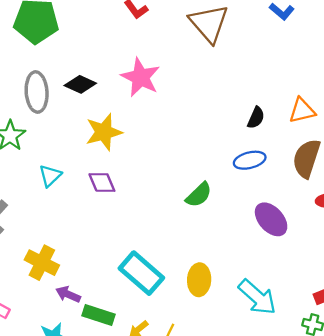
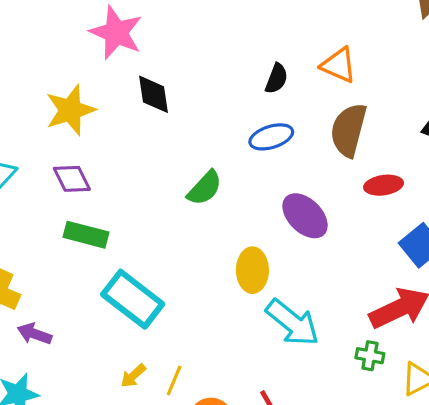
black diamond: (80, 84) -> (154, 94), moved, turned 60
orange triangle: (302, 111) -> (339, 65), turned 40
yellow ellipse: (199, 280) -> (252, 270), moved
green rectangle: (99, 315) -> (86, 235), moved

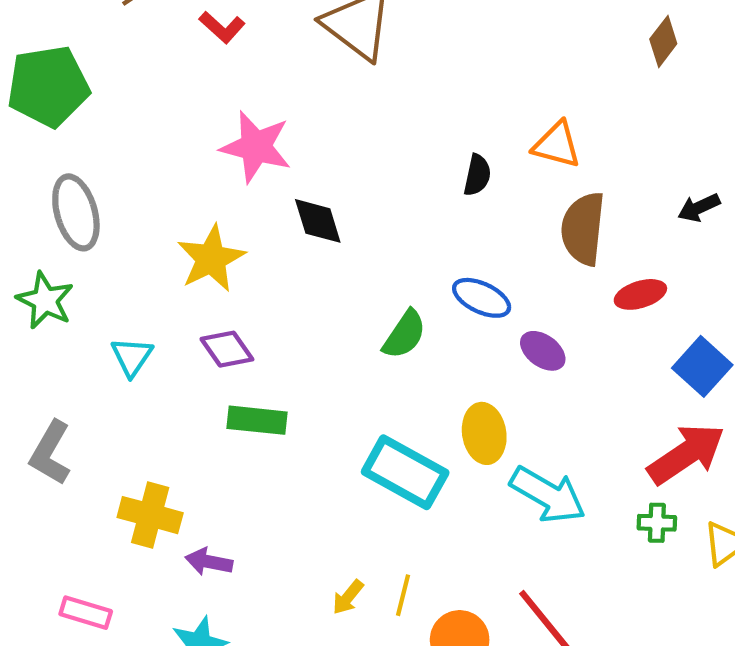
blue ellipse: (271, 137) -> (482, 298), moved, turned 51
purple ellipse: (305, 216) -> (543, 351), size x0.7
cyan rectangle: (133, 299) -> (405, 472), moved

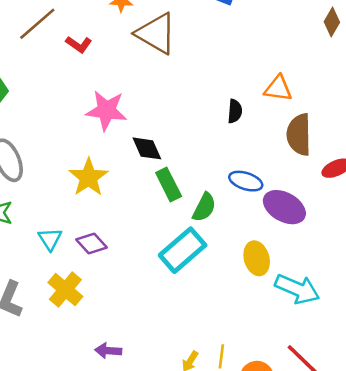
purple diamond: (227, 349) -> (91, 243), moved
purple ellipse: (543, 351) -> (284, 207), size x1.6
green rectangle: (257, 420) -> (169, 185), moved, turned 64
cyan rectangle: (405, 472) -> (183, 250), moved, turned -63
yellow cross: (150, 515) -> (65, 290), moved, turned 32

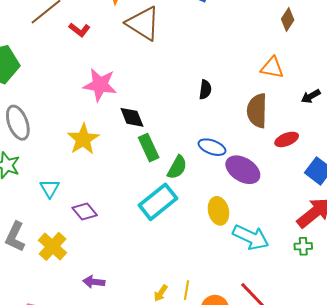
orange triangle: (278, 88) -> (272, 68), moved
purple diamond: (91, 243) -> (85, 211), moved
yellow cross: (65, 290) -> (53, 246), moved

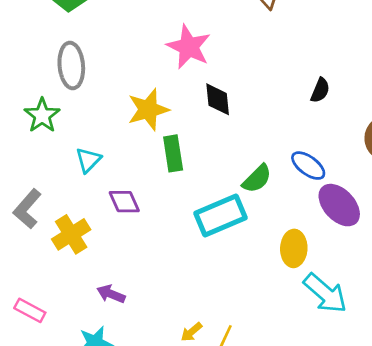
green rectangle: (149, 148) -> (173, 153), moved

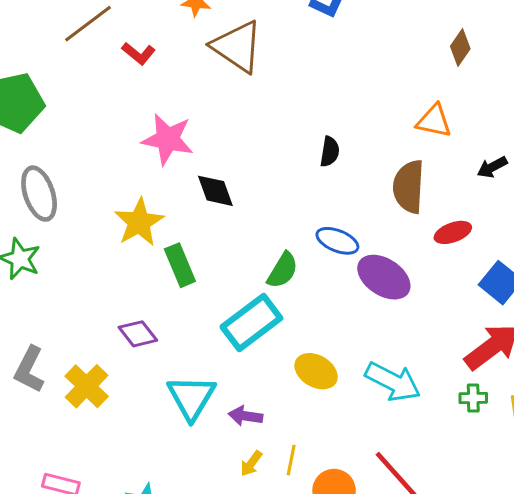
cyan triangle: (88, 160) -> (191, 397), moved, size x1.6
yellow ellipse: (294, 248) -> (316, 371), moved, turned -48
purple arrow: (111, 294) -> (246, 416), moved

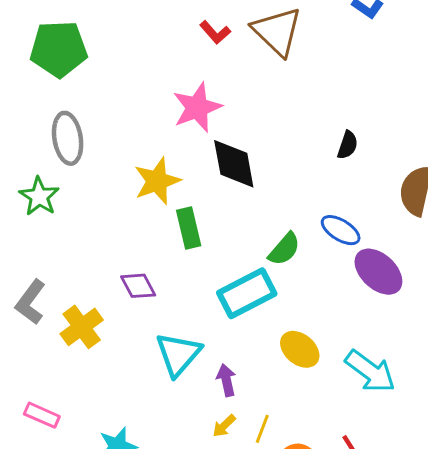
red L-shape: (139, 53) -> (215, 32), moved
pink star: (168, 139) -> (197, 108), turned 30
black diamond: (215, 191) -> (234, 164), size x1.4
purple arrow: (246, 416) -> (226, 380), turned 60

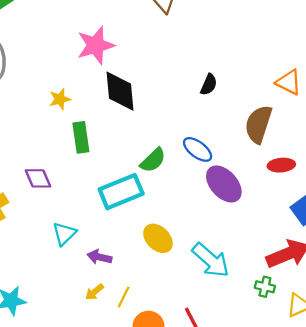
yellow star: (157, 181) -> (60, 99), size x0.6
cyan triangle: (178, 354) -> (64, 234), size x0.7
purple arrow: (226, 380) -> (99, 257), turned -70

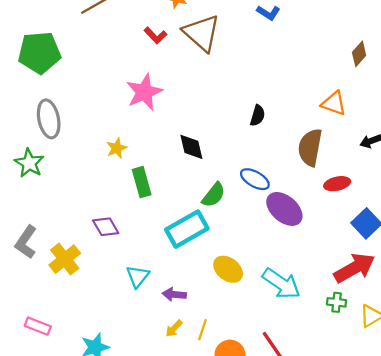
black diamond: (120, 91) -> (191, 147), moved, size x0.7

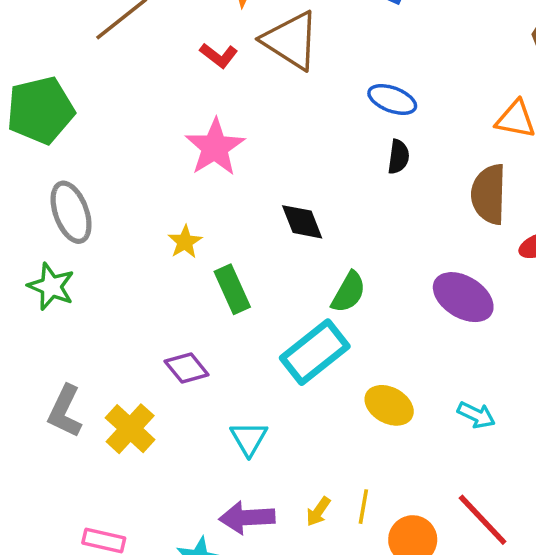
blue ellipse: (255, 179) -> (392, 99), moved
cyan arrow: (281, 284) -> (476, 415), size x0.6
purple arrow: (174, 294) -> (247, 518), moved, size x1.4

